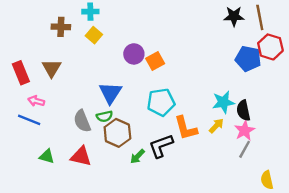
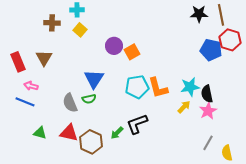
orange L-shape: (186, 128) -> (158, 88), moved
brown hexagon: (117, 133) -> (91, 142), moved
gray line: (245, 149) -> (208, 143), moved

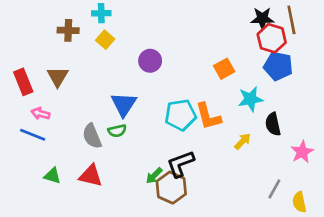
red hexagon: (230, 40) -> (272, 38), moved
orange square: (132, 52) -> (224, 69), moved
cyan star: (190, 87) -> (251, 99), moved
pink star: (208, 111) -> (302, 152), moved
brown hexagon: (91, 142) -> (171, 188), moved

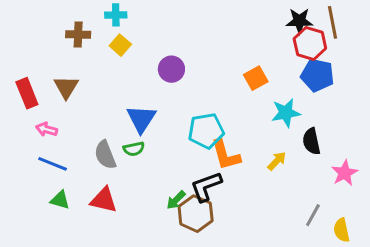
orange L-shape: (208, 116) -> (226, 155), moved
blue line: (33, 135) -> (53, 164), moved

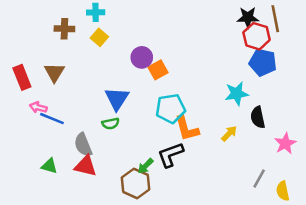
orange square: (256, 78) -> (158, 70), moved
gray semicircle: (105, 155) -> (83, 145), moved
blue line: (53, 164) -> (52, 119), moved
brown hexagon: (196, 214) -> (136, 183), moved

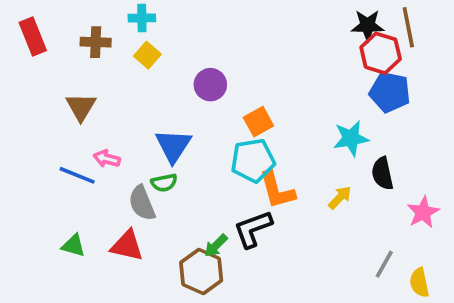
orange square: (158, 70) -> (258, 122), moved
red rectangle: (22, 77) -> (33, 37), moved
pink arrow: (38, 107) -> (107, 159), moved
gray semicircle: (83, 145) -> (142, 203), moved

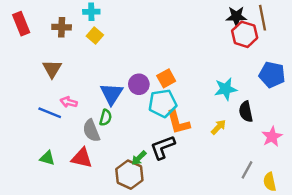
purple circle: (210, 85) -> (139, 84), moved
blue pentagon: (390, 92) -> (272, 75), moved
green semicircle: (164, 183) -> (106, 118), turned -63

